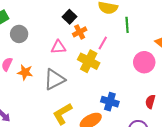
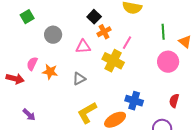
green line: (127, 25) -> (163, 32), moved
gray circle: (19, 34) -> (53, 35), moved
gray triangle: (54, 79) -> (79, 79), size x0.6

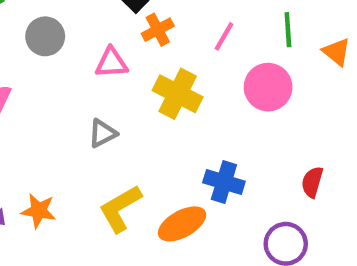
pink line: (127, 43) -> (224, 36), moved
pink circle: (168, 62) -> (268, 87), moved
orange star: (50, 72) -> (39, 211), moved

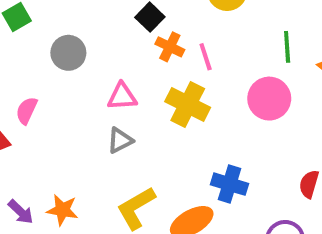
orange cross: (158, 30) -> (170, 47), turned -36
pink line: (224, 36) -> (206, 57), moved, turned -48
pink triangle: (111, 63) -> (122, 97), moved

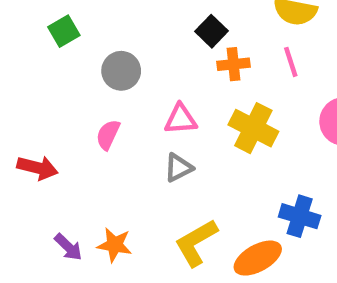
orange cross: (170, 47) -> (234, 64), turned -32
pink line: (206, 57) -> (291, 62), moved
pink semicircle: (27, 110) -> (108, 135), moved

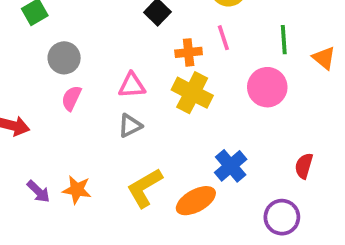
orange cross: (234, 64) -> (189, 52), moved
gray circle: (121, 71) -> (64, 58), moved
blue cross: (300, 216) -> (231, 166), turned 32

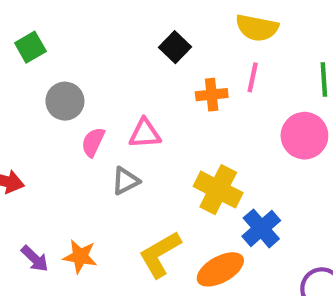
pink line: (223, 38) -> (253, 77), turned 30
yellow cross: (192, 93) -> (218, 190), moved
pink semicircle: (71, 98) -> (93, 142), moved
gray triangle: (130, 126) -> (125, 181), moved

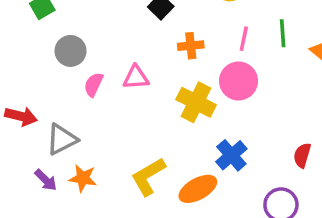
pink line: (253, 77) -> (244, 39), moved
pink circle: (304, 136) -> (239, 81), moved
gray triangle: (125, 181) -> (62, 139), moved, size x1.4
yellow cross: (218, 190) -> (196, 102), moved

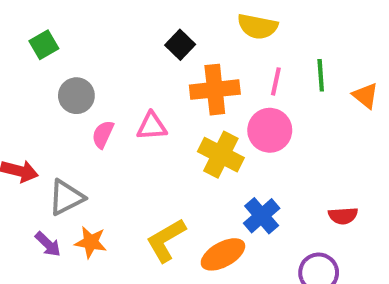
orange cross: (191, 46) -> (215, 90), size x1.6
red semicircle: (302, 155) -> (343, 216), turned -110

